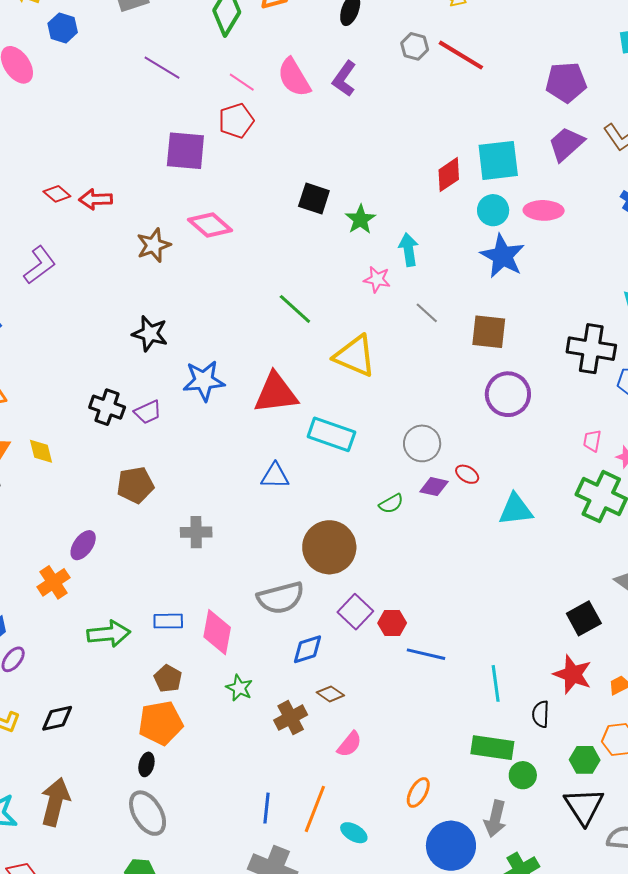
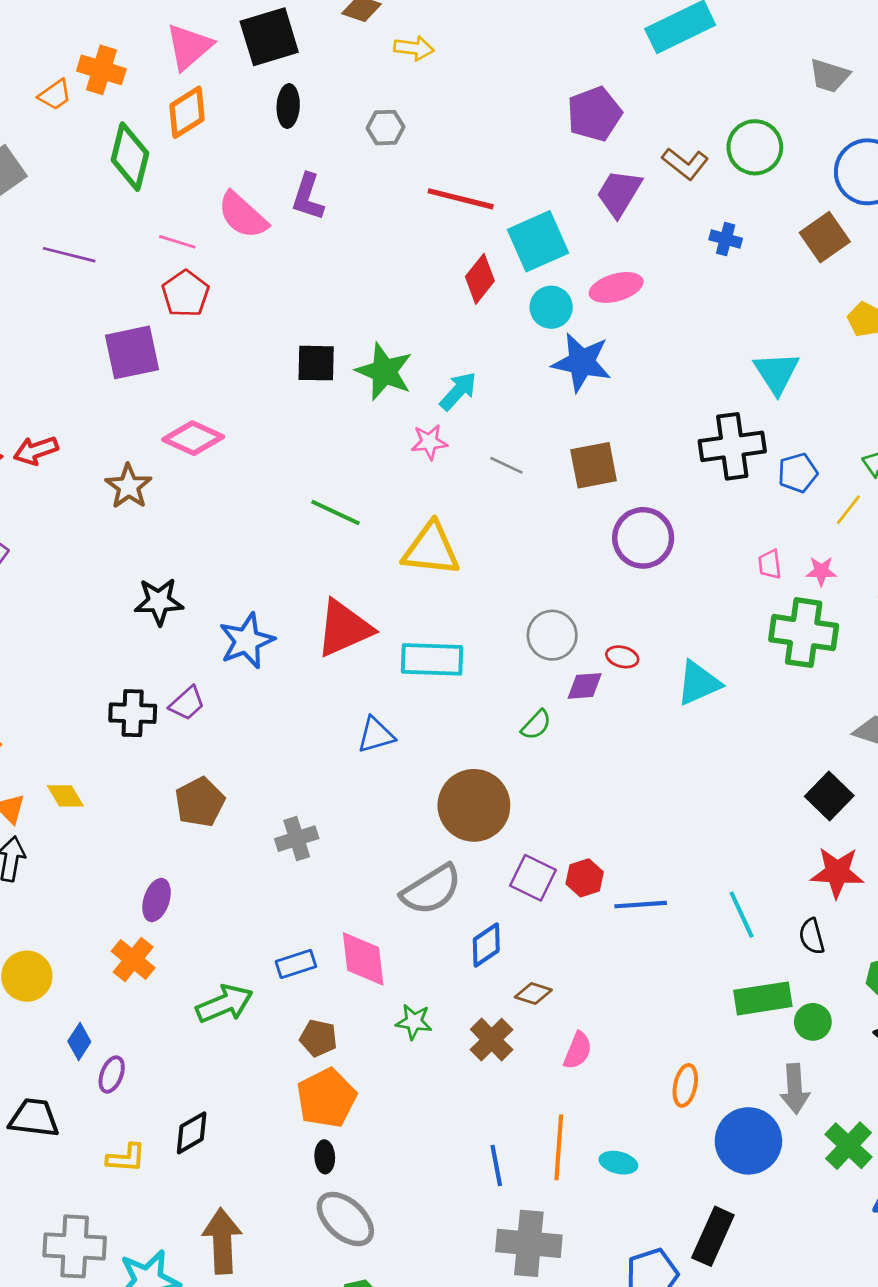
red line: (461, 55) -> (461, 199), moved
green star: (360, 219) -> (384, 371), size x1.4
cyan arrow: (409, 250) -> (458, 391), turned 68

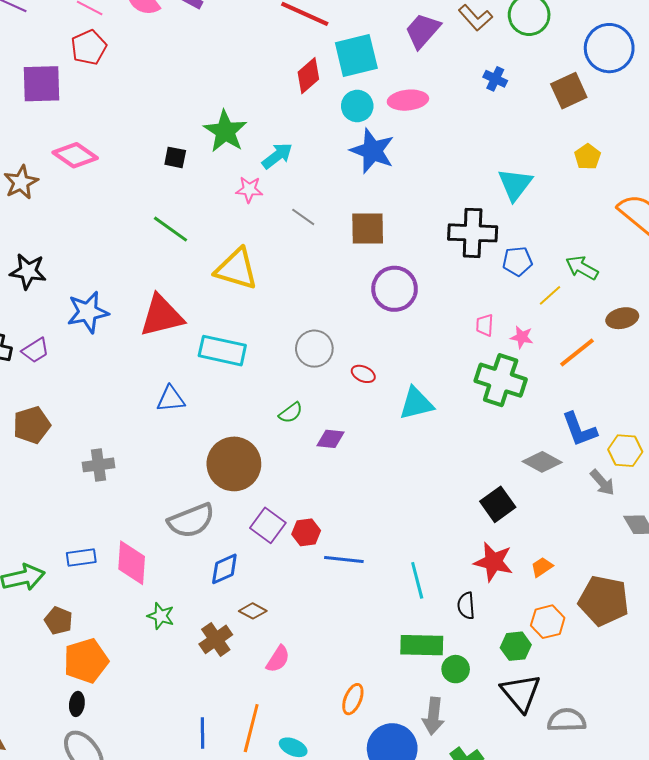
black square: (316, 363) -> (175, 157), moved, size x0.7
purple diamond: (585, 686) -> (330, 439), moved
brown pentagon: (318, 1038) -> (59, 621), moved

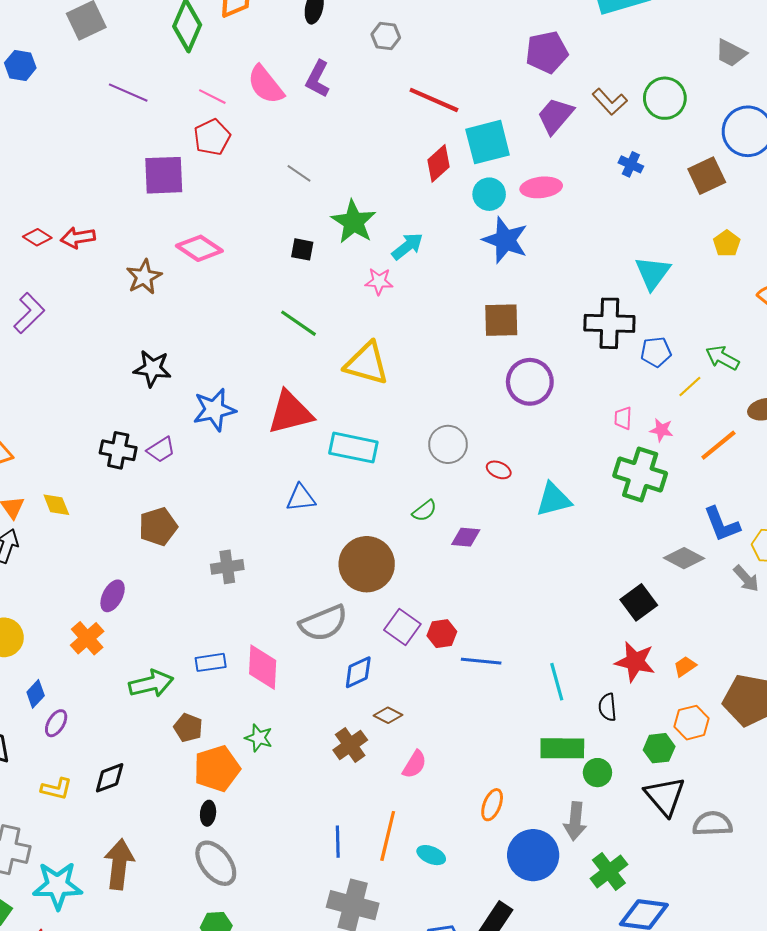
gray line: (303, 217) -> (299, 173), moved
green star: (161, 616) -> (259, 738), moved

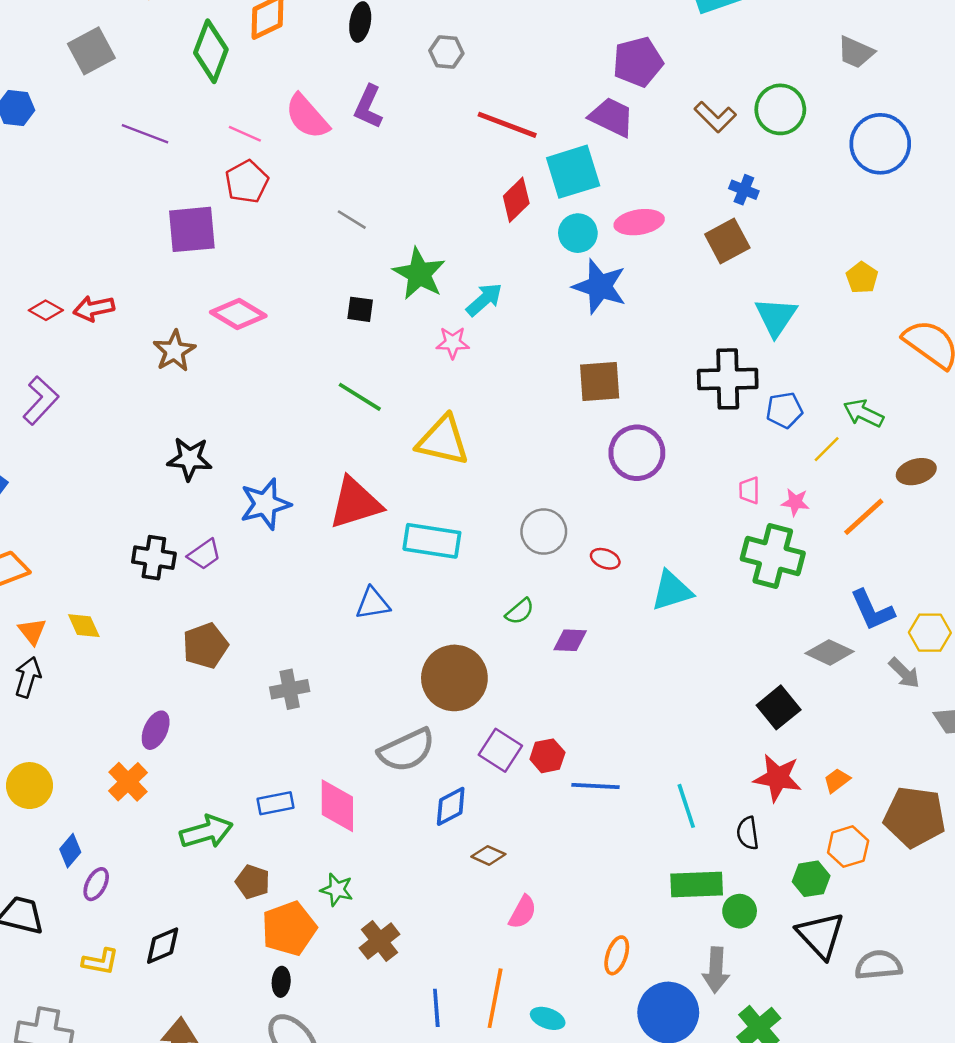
purple trapezoid: (555, 116) -> (612, 117), moved, turned 78
brown square: (707, 176) -> (727, 241), moved
brown cross: (350, 745) -> (379, 941), moved

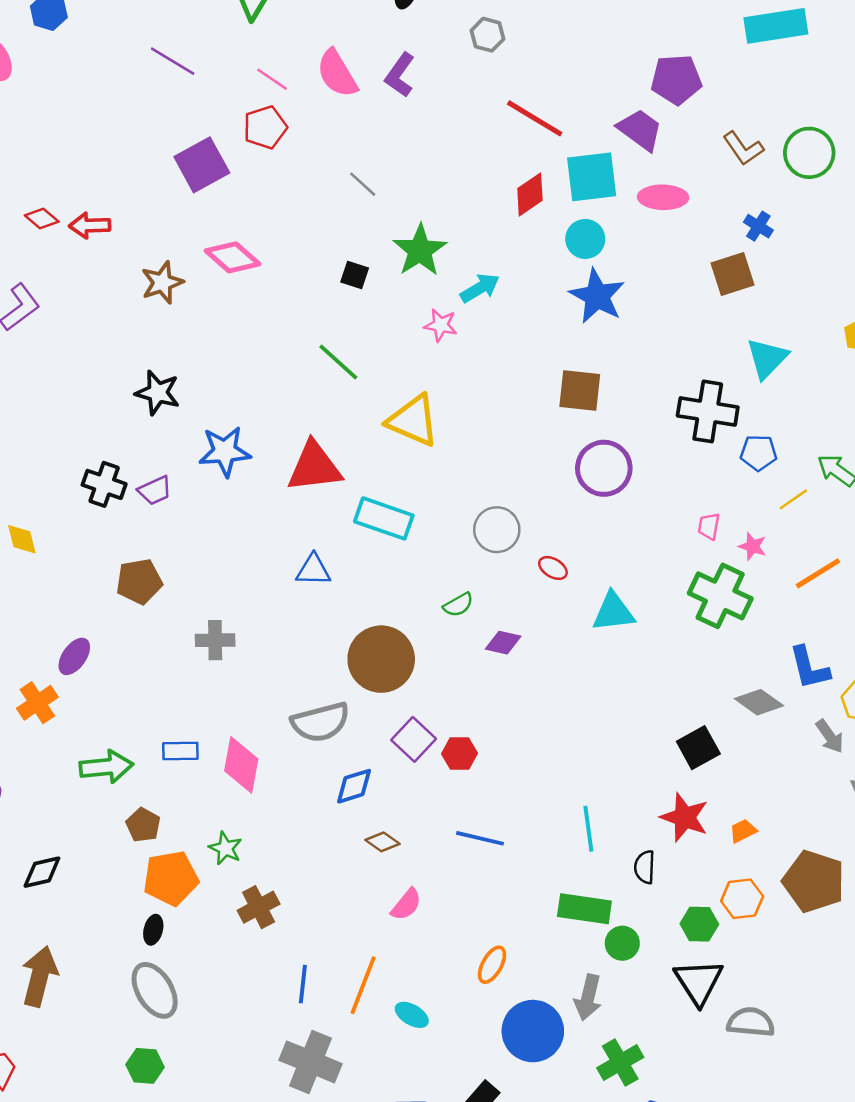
pink ellipse: (639, 222) -> (663, 197), moved
purple square: (192, 229) -> (202, 165), turned -34
blue line: (595, 786) -> (480, 838), moved

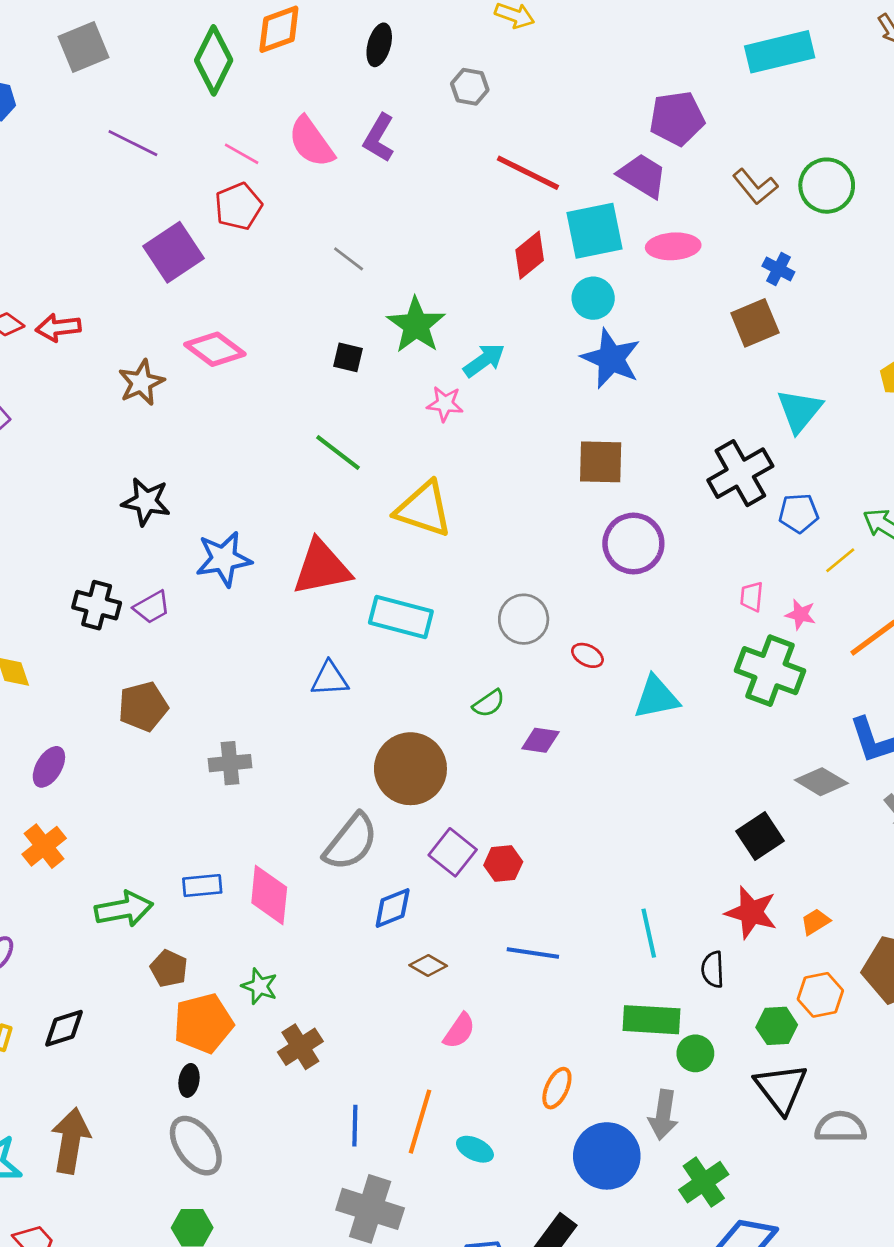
black cross: (708, 411) -> (740, 473), turned -34
purple ellipse: (74, 656) -> (49, 767), moved
gray semicircle: (320, 722) -> (351, 842), turned -32

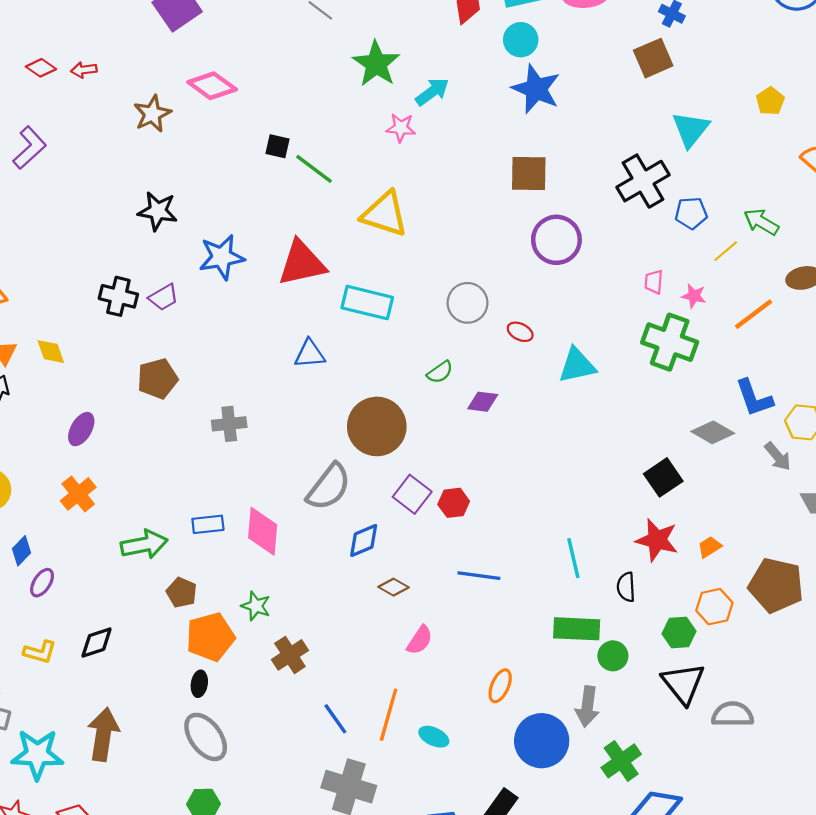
red arrow: (58, 327) -> (84, 70), size x0.7
black square: (348, 357) -> (278, 146), moved
blue line: (355, 1126) -> (335, 719), turned -36

